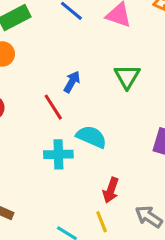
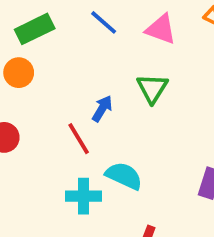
green triangle: (127, 77) -> (152, 88), moved

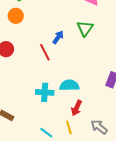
cyan semicircle: (124, 176) -> (69, 85), moved, turned -30
cyan cross: (83, 196) -> (45, 92), moved

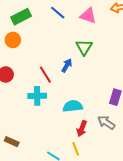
blue arrow: (58, 37) -> (67, 65), moved
cyan cross: (45, 92) -> (37, 96), moved
gray arrow: (99, 127) -> (106, 122), moved

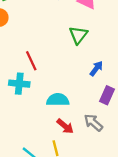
blue arrow: (67, 65) -> (96, 68), moved
red arrow: (82, 129) -> (65, 126), turned -77

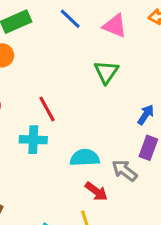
blue arrow: (96, 68) -> (146, 115), moved
gray arrow: (93, 123) -> (124, 170), moved

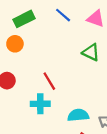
green triangle: (106, 72) -> (91, 52), turned -36

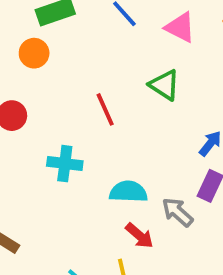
red line: (49, 81) -> (105, 109), moved

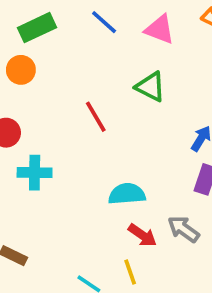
cyan cross: (65, 164) -> (35, 173), moved
gray arrow: (177, 212) -> (183, 229), moved

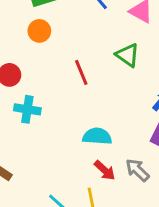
orange circle: (21, 70) -> (39, 31), moved

